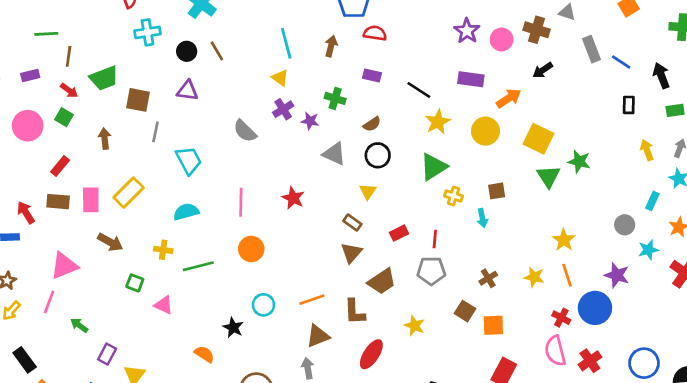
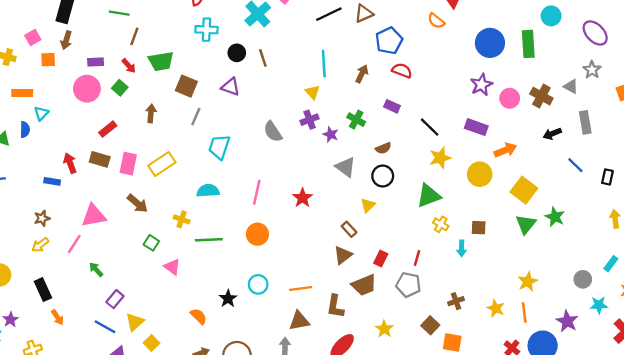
blue line: (621, 62) -> (575, 165), moved
black arrow: (543, 70) -> (552, 134), moved
purple rectangle: (30, 76) -> (96, 62), moved
cyan trapezoid: (189, 160) -> (219, 147), turned -145
red rectangle: (399, 233) -> (381, 258), moved, turned -49

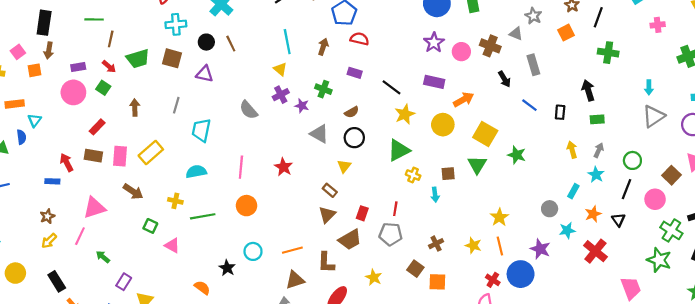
brown square: (186, 86) -> (172, 58), moved
black arrow: (552, 134) -> (504, 79), turned -91
green triangle: (526, 224) -> (477, 165), moved

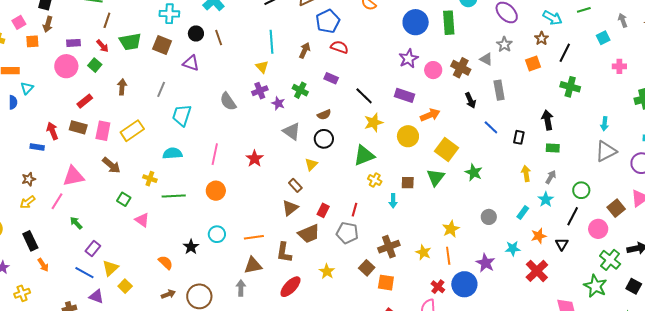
gray circle: (550, 209) -> (489, 217), moved
brown cross: (436, 244) -> (389, 247), size x1.5

